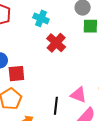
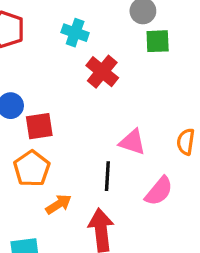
pink triangle: (78, 95) -> (132, 142), moved

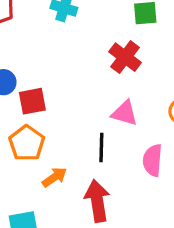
red cross: (102, 72) -> (125, 57), moved
pink semicircle: (159, 191) -> (153, 160), turned 148

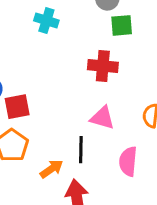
red cross: (125, 57) -> (103, 66), turned -32
orange arrow: (54, 177) -> (52, 169), moved

